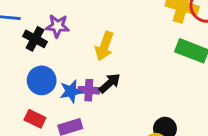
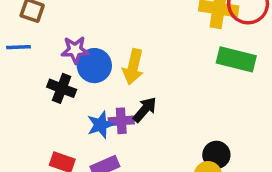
black cross: (35, 39) -> (62, 88), moved
blue circle: (42, 80) -> (94, 66), moved

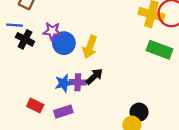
black cross: (62, 88) -> (25, 39), moved

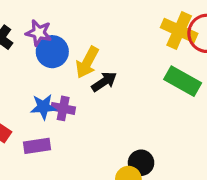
black arrow: (94, 76) -> (104, 82), moved

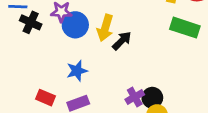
purple cross: (63, 108) -> (135, 97), moved, turned -30
black circle: (141, 163) -> (152, 98), moved

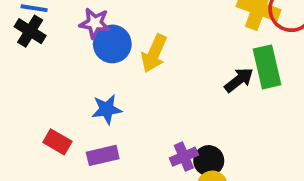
black cross: (31, 22) -> (30, 31), moved
green rectangle: (185, 28) -> (267, 67), turned 52
black arrow: (122, 41) -> (239, 80), moved

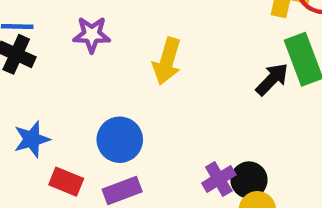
blue circle: (112, 44) -> (120, 140), moved
blue star: (107, 109) -> (32, 139), moved

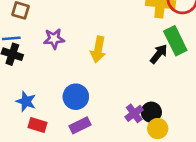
blue star: (32, 139) -> (26, 101), turned -30
red rectangle: (66, 182) -> (37, 125), moved

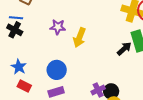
purple star: (54, 39) -> (58, 27), moved

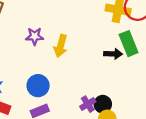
black arrow: (124, 49) -> (113, 54), turned 49

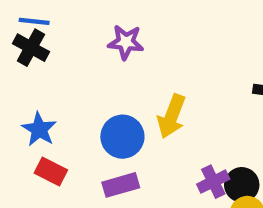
yellow arrow: (61, 46) -> (172, 116), moved

